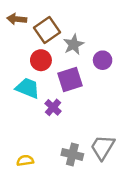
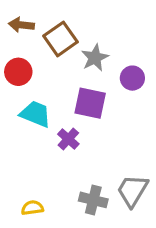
red circle: (41, 60) -> (18, 72), moved
purple square: (70, 80) -> (90, 103), turned 30

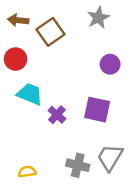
gray star: (95, 58) -> (98, 18), moved
purple square: (90, 103) -> (97, 110), moved

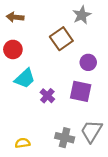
brown square: (50, 32) -> (61, 39), moved
purple circle: (110, 64) -> (88, 62), moved
cyan trapezoid: (30, 94) -> (25, 78), turned 115

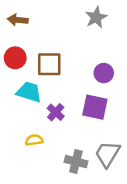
brown square: (61, 39) -> (49, 64), moved, turned 35
cyan trapezoid: (25, 78) -> (29, 92), turned -120
yellow semicircle: (23, 143) -> (34, 140), moved

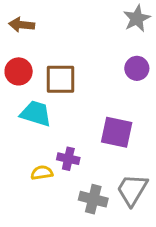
gray star: (96, 17) -> (137, 19), moved
purple circle: (104, 73) -> (137, 68), moved
purple cross: (56, 112) -> (68, 159), moved, turned -30

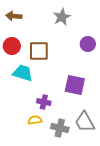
gray star: (137, 19) -> (62, 17), moved
yellow semicircle: (42, 173) -> (35, 120), moved
gray trapezoid: (132, 190) -> (85, 122), turned -60

